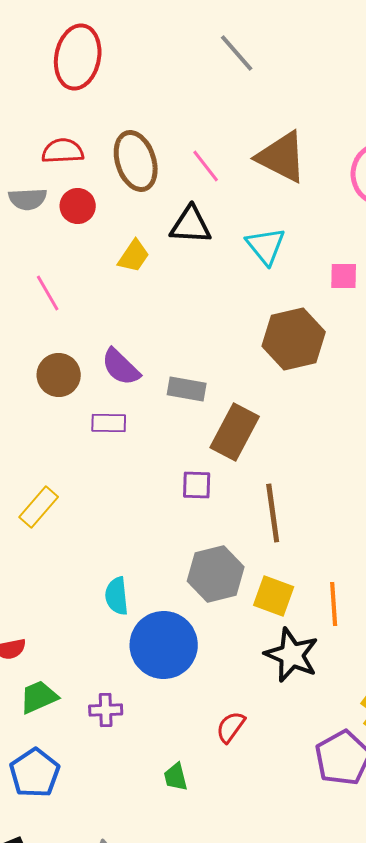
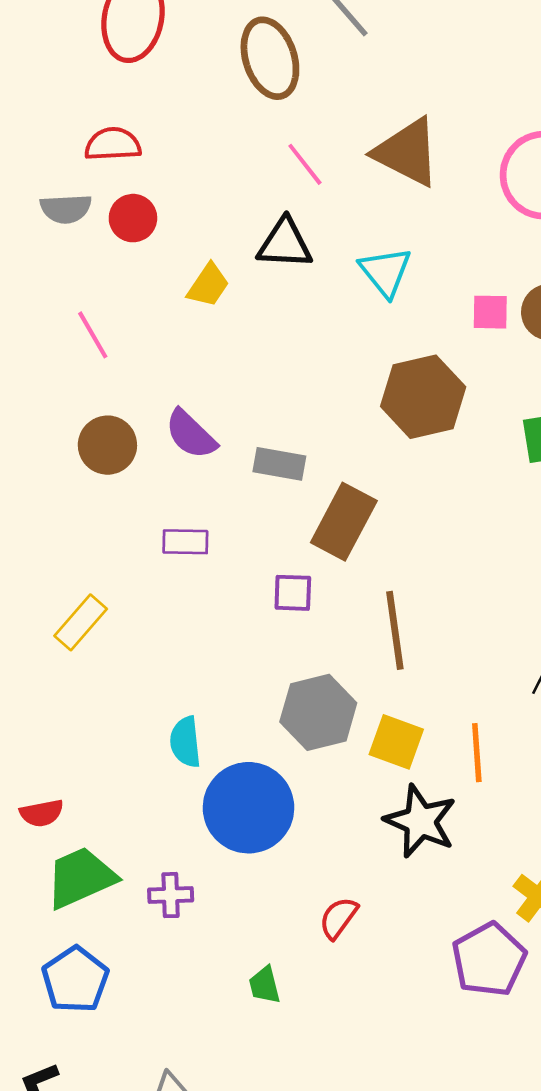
brown ellipse: (136, 161) -> (270, 58), moved
purple rectangle: (109, 423) -> (185, 542), moved
green trapezoid: (39, 697) -> (81, 878), size x1.4

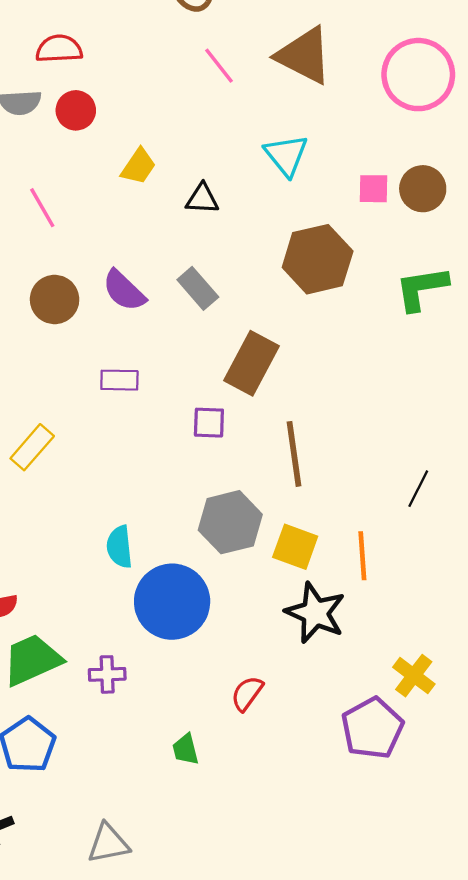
black triangle: (285, 244) -> (202, 199), moved, size x0.7
gray rectangle: (279, 464) -> (198, 288), moved, turned 39

